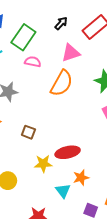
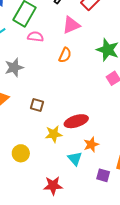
orange semicircle: (62, 83) -> (65, 55), size x0.6

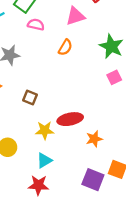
orange star: (91, 145) -> (94, 139), moved
cyan triangle: (75, 159) -> (44, 160), moved, turned 35
purple square: (103, 175) -> (93, 180), size x1.5

